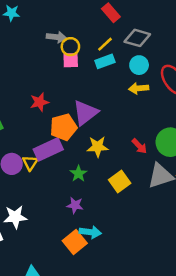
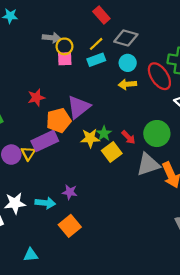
green star: (78, 174) -> (104, 133), moved
yellow square: (120, 181) -> (112, 152), moved
cyan arrow: (90, 232) -> (45, 203), moved

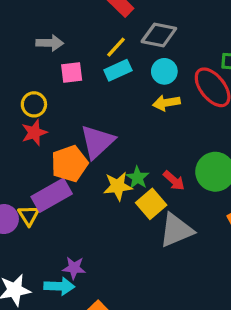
yellow circle: (64, 46) -> (34, 104), moved
gray triangle: (148, 164) -> (176, 230), moved
purple star: (70, 192) -> (74, 268), moved

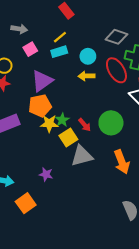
gray diamond: (159, 35) -> (116, 37), moved
pink square: (72, 72) -> (30, 49), turned -32
purple triangle: (97, 142) -> (42, 81), moved
orange pentagon: (69, 164) -> (40, 106), moved
purple star: (74, 268) -> (46, 174), moved

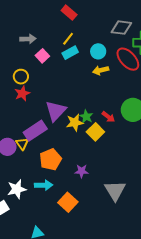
purple triangle: (42, 81) -> (56, 111), moved
orange pentagon: (40, 106) -> (51, 159), moved
gray triangle: (82, 156) -> (115, 191), moved, turned -35

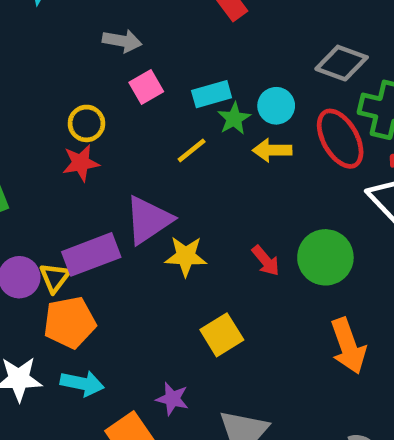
yellow line: (68, 39) -> (192, 150), moved
green star: (86, 117) -> (234, 119), moved
yellow square: (95, 132) -> (222, 335), moved
orange pentagon: (51, 159) -> (70, 322), moved
purple star: (82, 171) -> (172, 399), moved

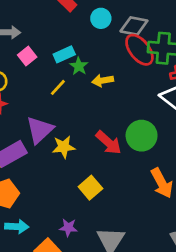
cyan circle: (276, 106) -> (101, 18), moved
red ellipse: (340, 139) -> (139, 50), moved
red arrow: (266, 261) -> (109, 143), size x1.5

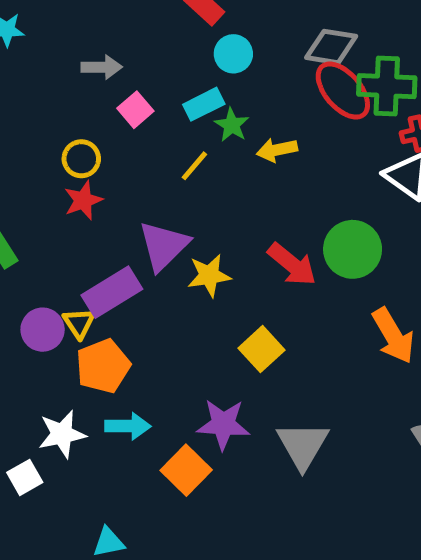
cyan circle: (101, 18) -> (233, 54), moved
purple star: (68, 227) -> (223, 424), size x1.5

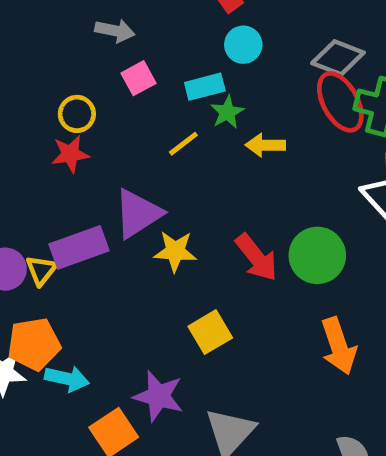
orange pentagon: (103, 366) -> (34, 344), moved

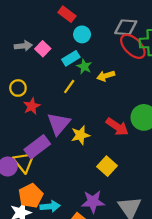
pink square: (138, 78) -> (43, 49), moved
red star: (70, 154) -> (32, 106), moved
yellow triangle: (41, 270) -> (24, 162), size x1.5

